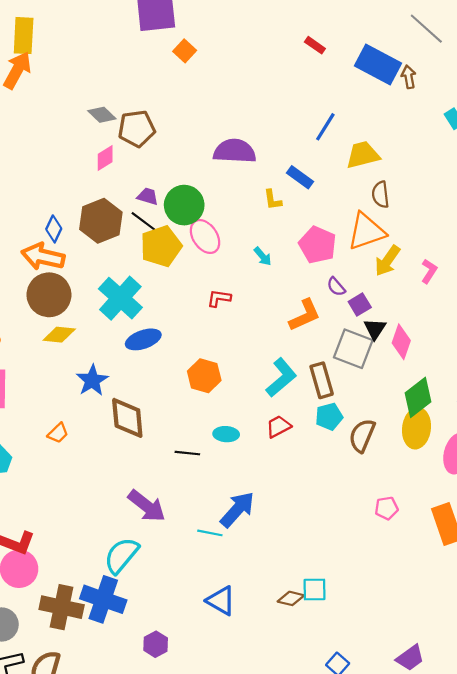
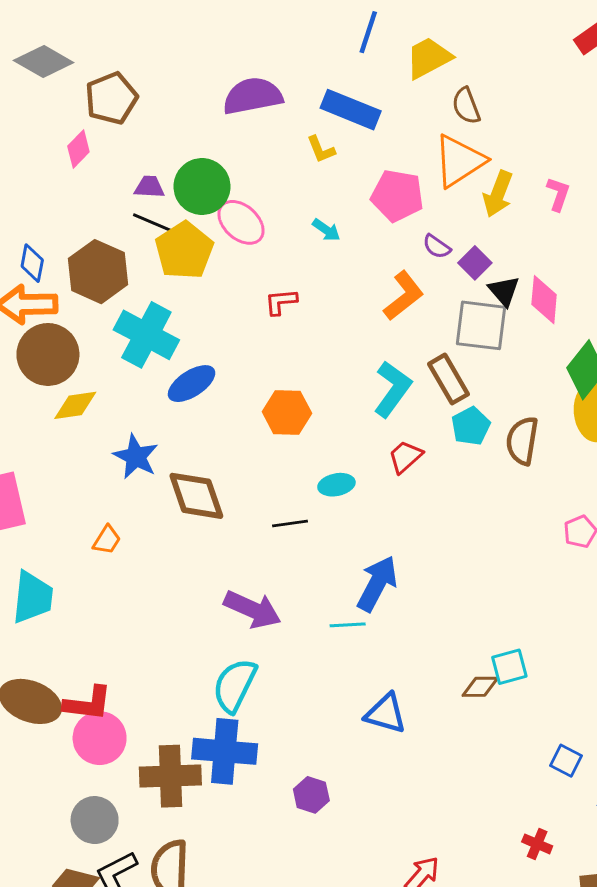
gray diamond: (102, 115) -> (44, 61), moved, size x1.4
blue rectangle: (300, 177) -> (351, 110), size x1.5
brown hexagon: (101, 221) -> (98, 272), moved

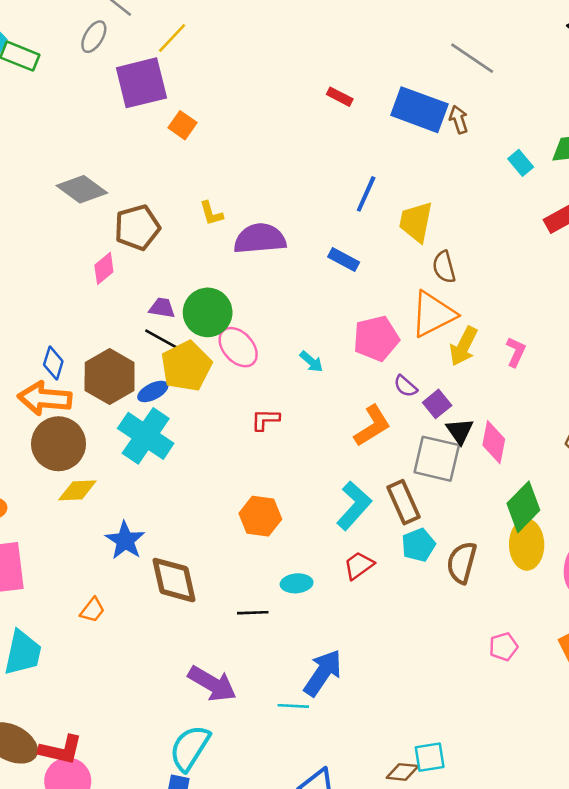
yellow trapezoid: (429, 58) -> (416, 222), turned -57
blue rectangle: (351, 110) -> (344, 259), size x0.6
yellow L-shape: (321, 149) -> (211, 213), moved
pink pentagon: (397, 196) -> (376, 338), turned -30
blue ellipse: (192, 384) -> (153, 391), moved, size x0.7

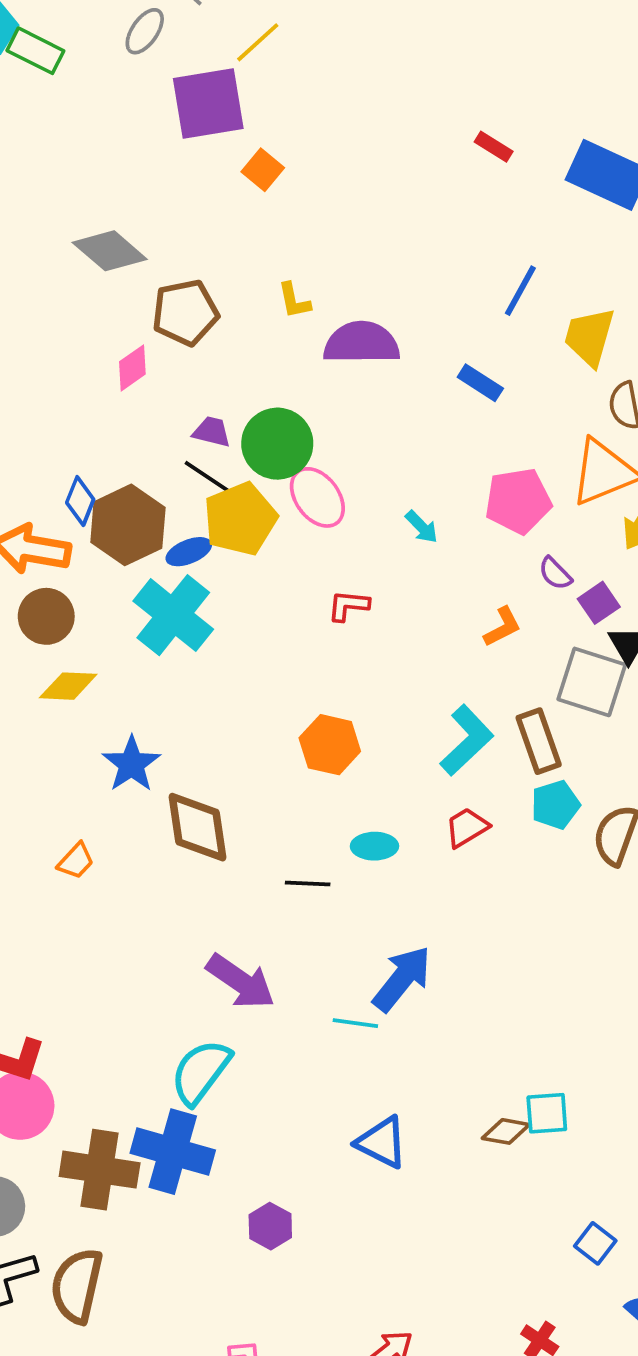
blue diamond: (53, 363) -> (80, 501), moved
orange L-shape: (372, 426) -> (502, 627), size x0.7
brown circle: (59, 444) -> (46, 616), size x0.7

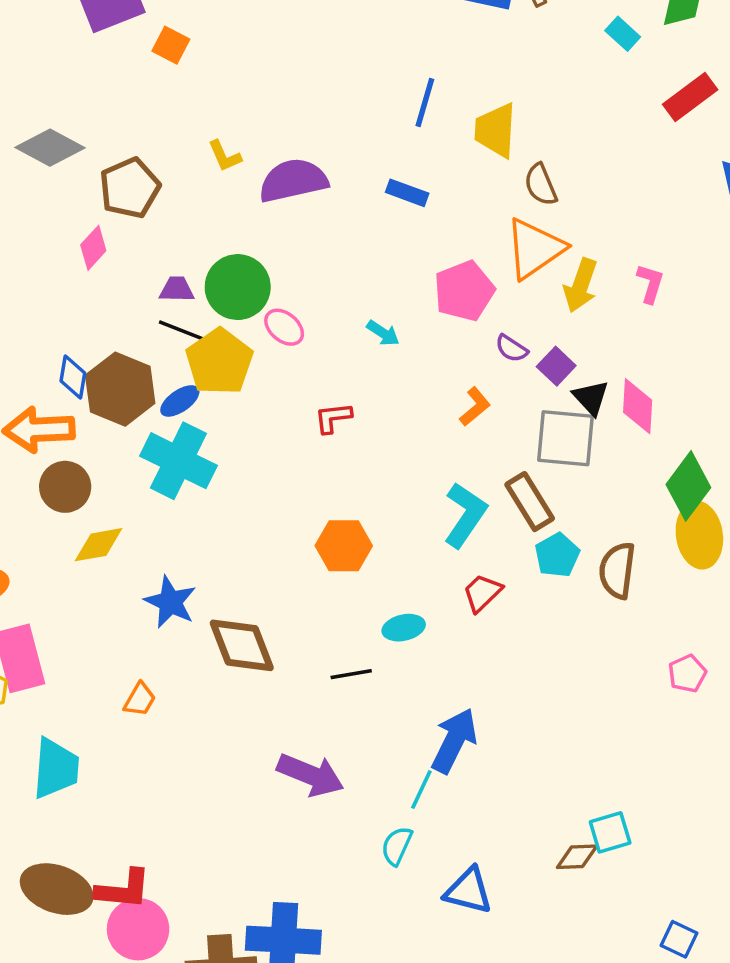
pink ellipse: (317, 497) -> (284, 327), size x0.7
cyan line: (355, 1023) -> (421, 789), turned -60
cyan semicircle: (201, 1072) -> (397, 846), moved, size x0.6

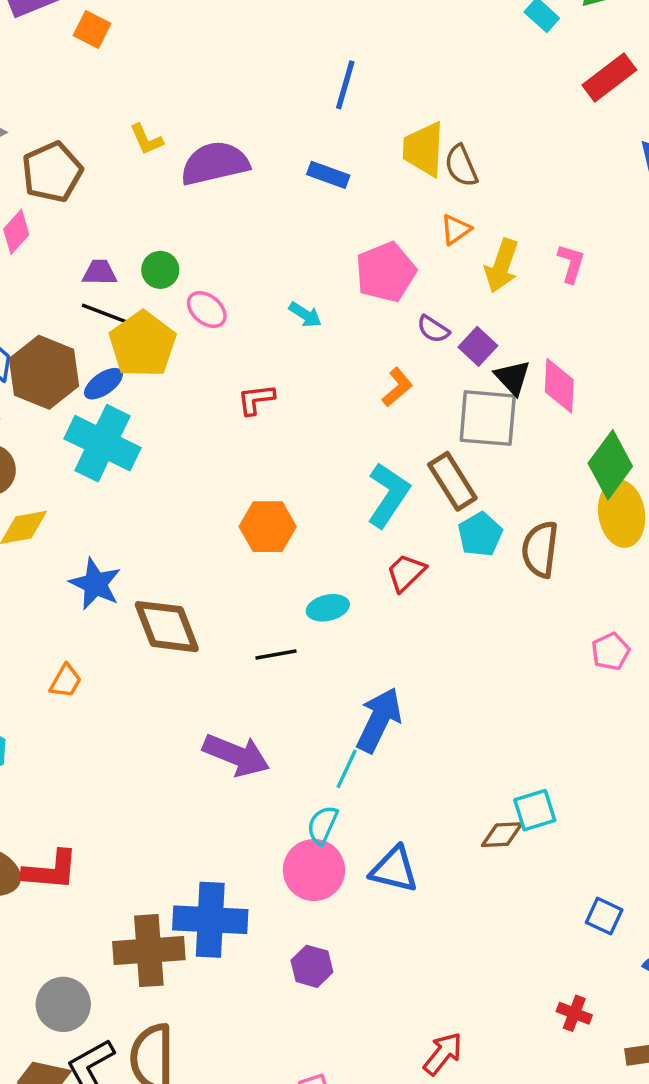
yellow trapezoid: (496, 130) -> (424, 149), moved
orange triangle: (535, 249) -> (456, 230), size x0.5
green circle: (238, 287) -> (160, 270), size x0.6
pink circle: (138, 929) -> (314, 870), moved

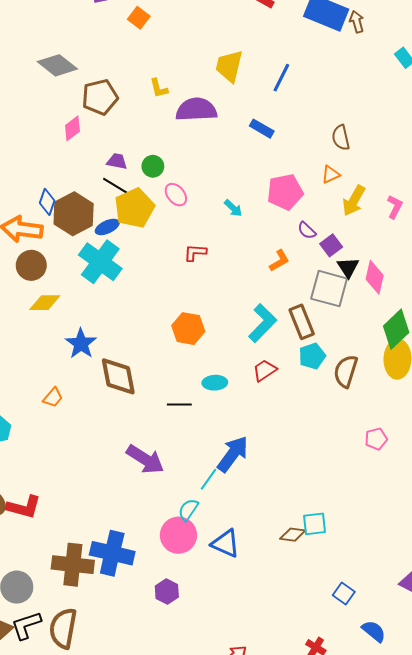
yellow trapezoid: (424, 149) -> (229, 66), moved

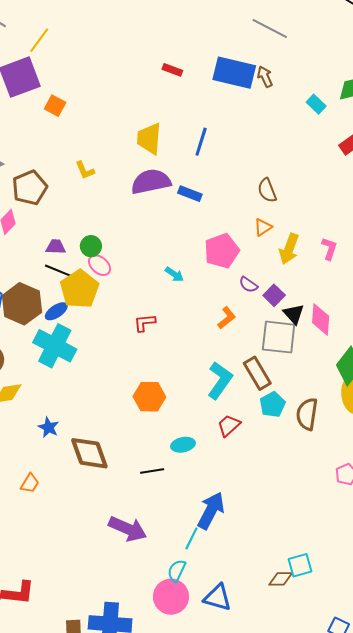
purple semicircle: (196, 110) -> (151, 182), moved
pink ellipse: (176, 195) -> (100, 265), moved
blue star: (81, 344) -> (49, 427), size x0.7

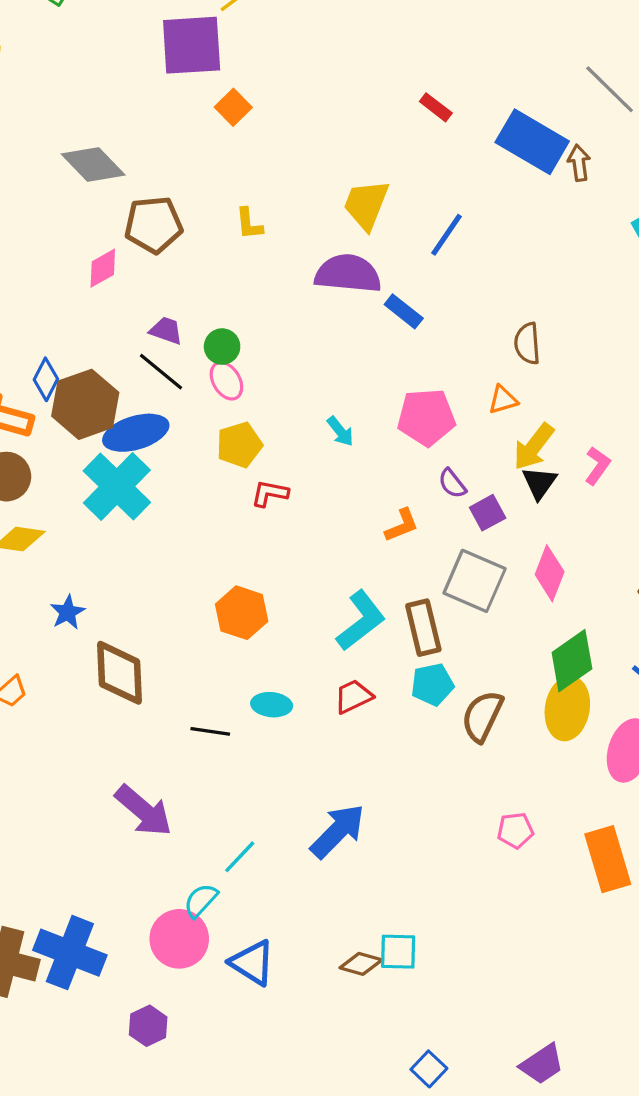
yellow pentagon: (80, 289) -> (239, 445), moved, size x0.7
blue ellipse: (56, 311) -> (136, 433), size x1.6
black triangle: (294, 314) -> (539, 483), moved
blue arrow: (211, 511) -> (338, 831), moved

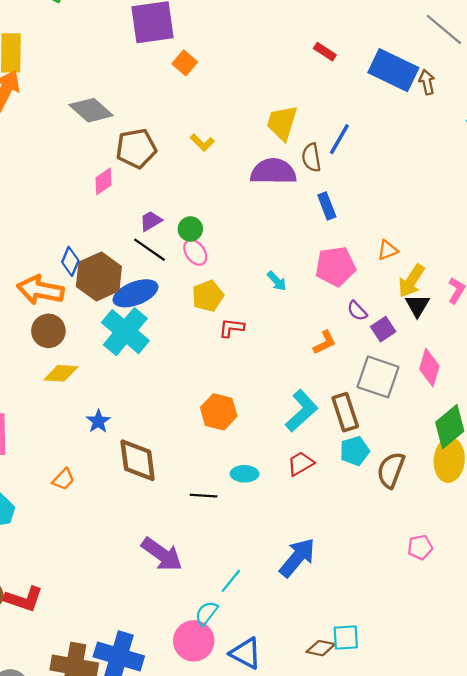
yellow L-shape: (249, 224) -> (202, 143), turned -35
blue rectangle: (404, 311) -> (327, 206), moved, turned 35
purple trapezoid: (166, 331) -> (151, 221), turned -45
brown semicircle: (527, 343) -> (311, 157), moved

